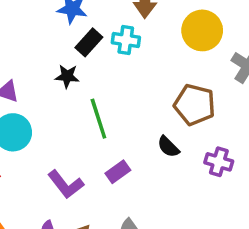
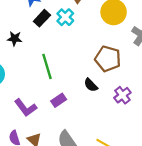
cyan cross: (126, 40) -> (65, 17), turned 35
black star: (67, 76) -> (15, 39), moved
purple cross: (219, 162) -> (122, 95), turned 35

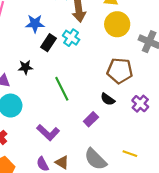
purple rectangle: (59, 100) -> (91, 119), moved

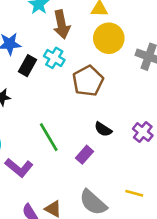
brown pentagon: (120, 71) -> (88, 81), moved, turned -30
green line: (62, 89) -> (49, 137), moved
purple L-shape: (48, 132) -> (19, 168), moved

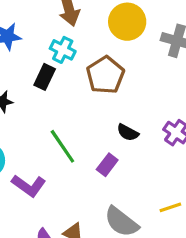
black rectangle: (27, 66) -> (45, 77), moved
yellow line: (134, 193) -> (170, 207), turned -30

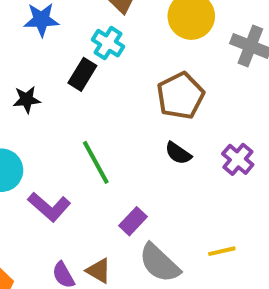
brown pentagon: (105, 75) -> (180, 96), moved
purple rectangle: (107, 165) -> (133, 221), moved

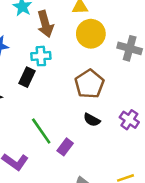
cyan cross: (108, 43) -> (41, 56), turned -30
purple rectangle: (133, 221) -> (65, 147), moved

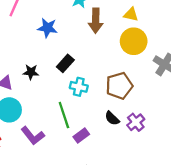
cyan cross: (41, 56) -> (79, 87), moved
purple cross: (129, 120) -> (136, 122), moved

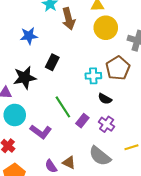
black star: (31, 72) -> (25, 78), size x1.6
brown pentagon: (119, 86) -> (118, 68), moved
cyan cross: (79, 87) -> (93, 76), moved
purple cross: (136, 122) -> (107, 124), moved

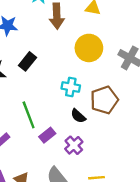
yellow circle: (106, 28) -> (89, 48), moved
brown pentagon: (118, 68) -> (104, 100), moved

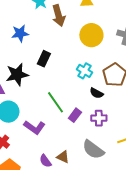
cyan cross: (71, 87) -> (84, 71), turned 35
purple cross: (74, 145) -> (99, 118), turned -35

